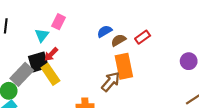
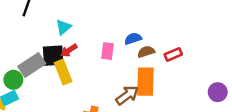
pink rectangle: (58, 22) -> (107, 51), moved, turned -32

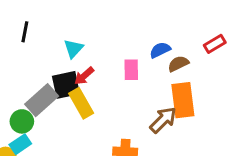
red rectangle: (173, 54) -> (215, 44), moved

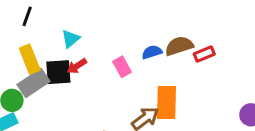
brown semicircle: (178, 64) -> (179, 46), moved, size x1.4
pink rectangle: (131, 70) -> (122, 67), turned -36
yellow rectangle: (81, 103) -> (30, 59), moved

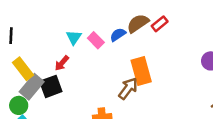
cyan triangle: (71, 39) -> (74, 37), moved
pink rectangle: (122, 67) -> (96, 40), moved
black square: (58, 72) -> (51, 86), moved

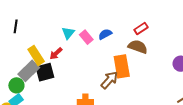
brown semicircle: (138, 23) -> (138, 47), moved, turned 48
yellow rectangle: (23, 69) -> (36, 55), moved

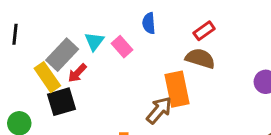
blue semicircle: (105, 34) -> (149, 23), moved, turned -64
gray rectangle: (29, 71) -> (62, 55), moved

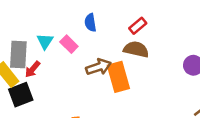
gray rectangle: (62, 55) -> (18, 55), turned -36
brown arrow: (159, 110) -> (99, 67), moved, turned 35

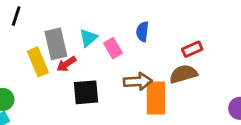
brown semicircle: (136, 49) -> (183, 74), turned -45
gray rectangle: (18, 55) -> (56, 44), turned -32
black square: (21, 95) -> (86, 92), moved

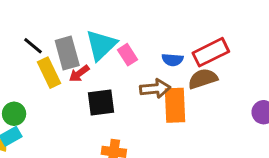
black line: (16, 16) -> (33, 46), moved, turned -66
blue semicircle: (142, 32) -> (172, 60), moved, turned -90
cyan triangle: (88, 38) -> (101, 45), size x1.6
red rectangle: (192, 49) -> (211, 52), size x1.6

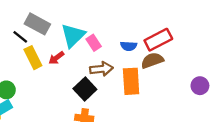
gray rectangle: (67, 53) -> (37, 24), moved, turned -45
brown arrow: (155, 89) -> (101, 69), moved
black square: (101, 102) -> (85, 89), moved, turned -35

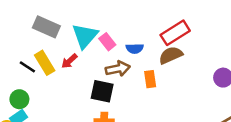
black line: (20, 37) -> (27, 67), moved
blue semicircle: (129, 46) -> (135, 49), moved
orange rectangle: (131, 81) -> (150, 79), size x0.6
black square: (85, 89) -> (102, 91), turned -30

